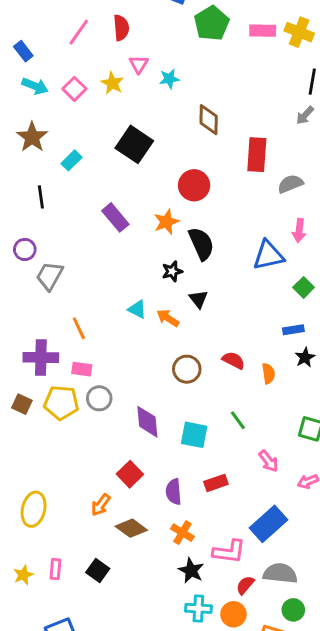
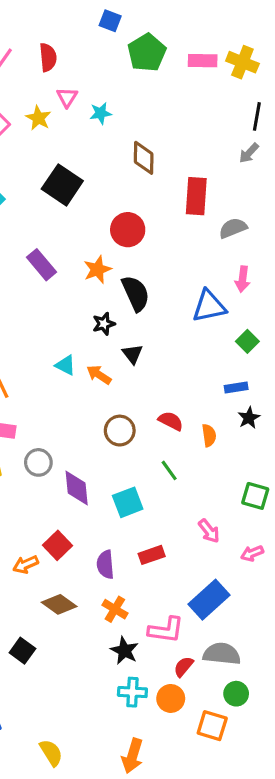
gray circle: (99, 398) -> (38, 462), moved
green line: (238, 420) -> (169, 470), moved
cyan square: (194, 435) -> (128, 502), turned -32
orange arrow: (101, 505) -> (26, 565), moved, turned 30

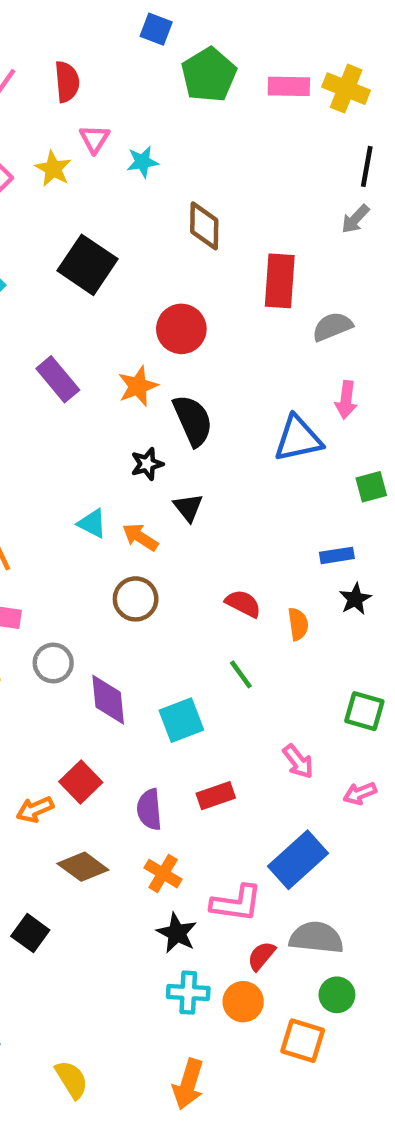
green square: (247, 341) -> (371, 487), moved, turned 30
brown circle: (120, 431) -> (136, 599), moved

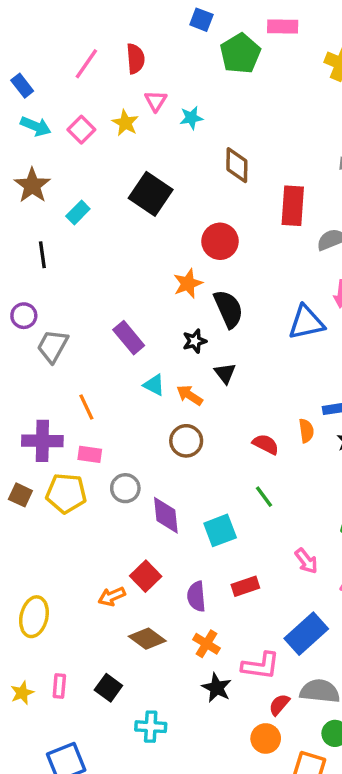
pink rectangle: (289, 86) -> (283, 26), moved
purple rectangle: (58, 379) -> (129, 338), moved
orange semicircle: (298, 624) -> (306, 431), moved
cyan cross: (188, 993) -> (151, 727), moved

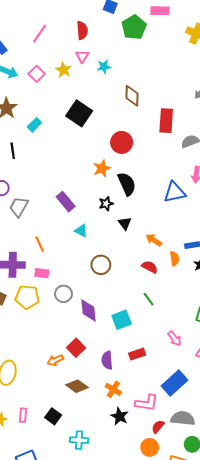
red semicircle: (135, 59) -> (82, 30), moved
orange arrow: (190, 395) -> (154, 240), moved

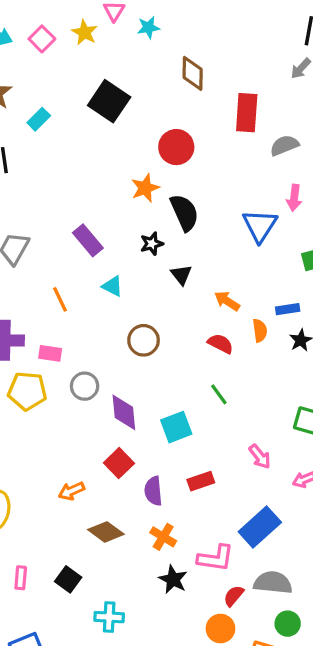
blue triangle: (175, 192) -> (260, 226), turned -45
orange line: (40, 244) -> (60, 299), moved
red square: (76, 348) -> (119, 463), moved

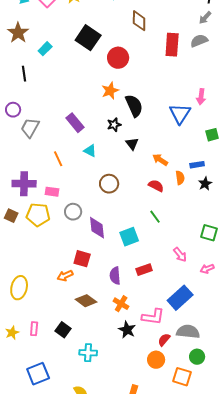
gray semicircle: (284, 145) -> (199, 41), moved
red circle: (176, 147) -> (118, 58), moved
red square: (119, 463) -> (82, 259), moved, turned -30

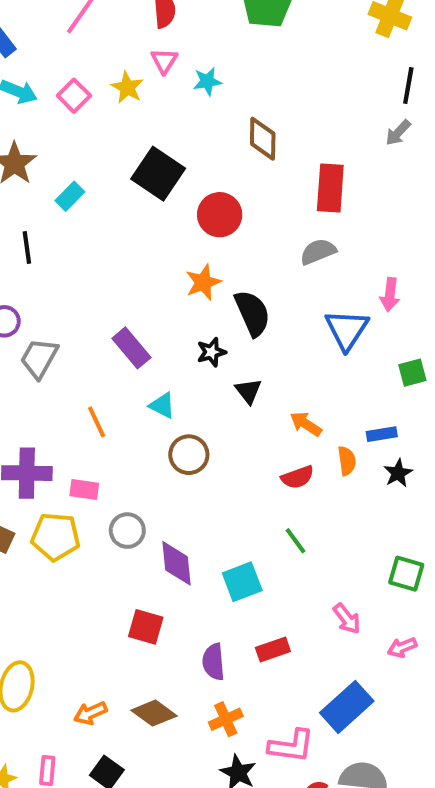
gray semicircle: (199, 41) -> (318, 252), moved
brown circle: (109, 184) -> (189, 455), moved
red semicircle: (156, 186) -> (298, 477), turned 133
orange arrow: (65, 276) -> (90, 713), moved
orange cross: (121, 304) -> (226, 719), turned 35

